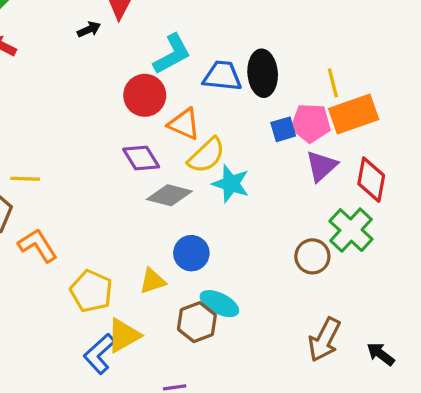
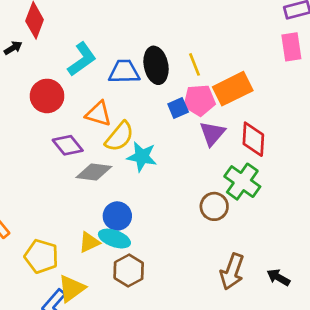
yellow line: (333, 83) -> (194, 64), moved
red circle: (145, 95) -> (47, 96), moved
cyan ellipse: (219, 304) -> (114, 239), moved

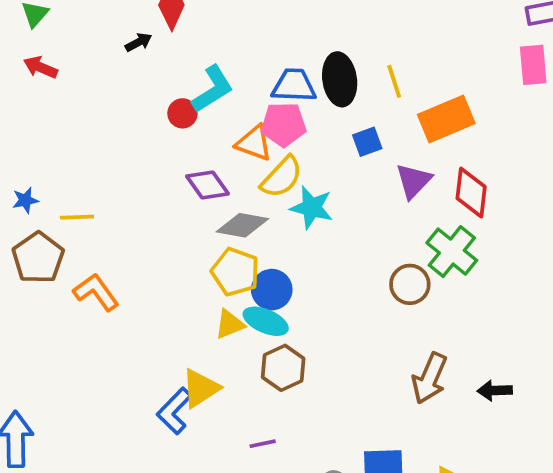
cyan L-shape: (82, 59) -> (213, 89), moved
red circle: (47, 96) -> (182, 113), size x0.6
pink pentagon: (199, 100) -> (284, 124), moved
yellow pentagon: (41, 256) -> (235, 272), moved
black arrow: (278, 277) -> (495, 390), turned -35

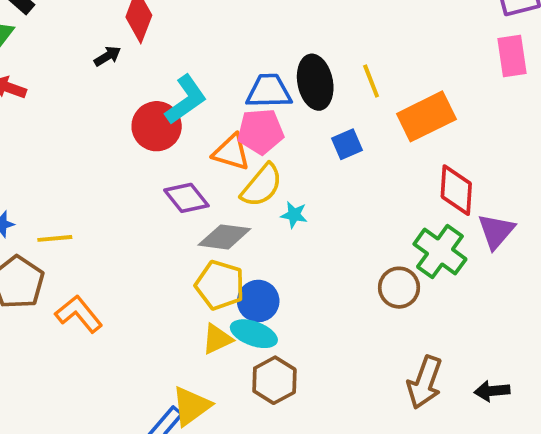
red circle: (182, 113) -> (157, 126), size x1.6
purple triangle: (414, 181) -> (496, 231), moved
cyan star: (312, 208) -> (294, 215), size x0.6

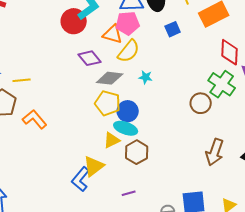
cyan star: (294, 215) -> (146, 77), moved
yellow triangle: (217, 339) -> (112, 140), moved

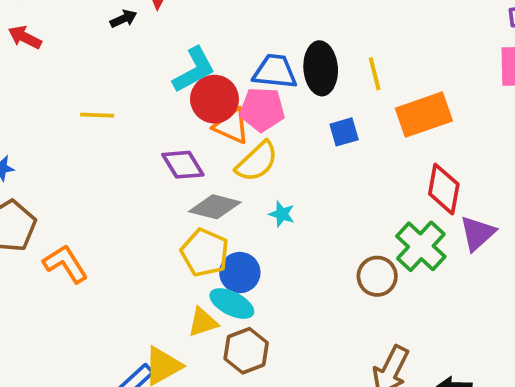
red circle: (74, 21) -> (214, 99), moved
yellow line: (22, 80) -> (97, 115), moved

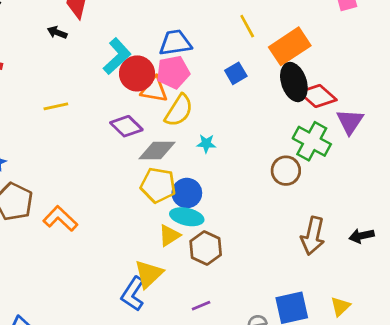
black arrow: (124, 19) -> (57, 32), turned -120
black ellipse: (321, 68) -> (294, 82), moved
red diamond: (444, 189) -> (318, 96), turned -45

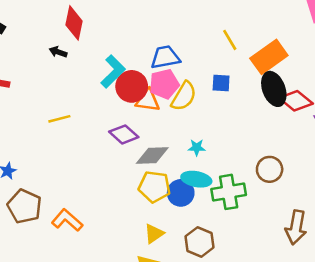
blue square: (236, 73) -> (221, 83), turned 36
yellow semicircle: (179, 110) -> (184, 96), moved
green cross: (312, 141) -> (229, 192), moved, turned -36
cyan ellipse: (187, 217) -> (196, 179), moved
yellow triangle: (169, 235) -> (154, 234), moved

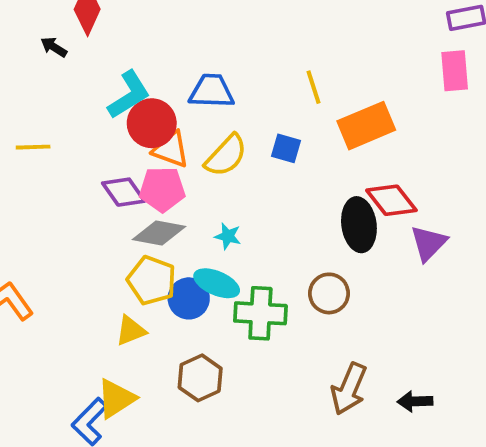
pink pentagon: (164, 84) -> (162, 189), moved
black ellipse: (274, 89) -> (359, 225), moved
yellow triangle: (154, 234) -> (131, 331), moved

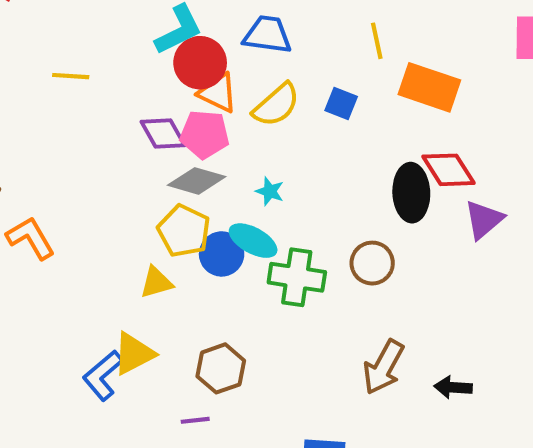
orange rectangle: (366, 126) -> (429, 87), turned 36
brown hexagon: (200, 378) -> (221, 368), moved

